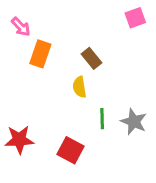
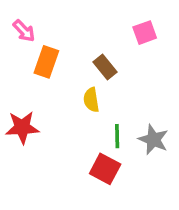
pink square: (135, 18) -> (145, 33), moved
red star: (19, 140) -> (22, 127), moved
red square: (70, 150) -> (105, 169), moved

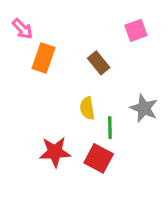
yellow semicircle: (91, 100) -> (87, 108), moved
red star: (22, 127) -> (55, 152), moved
gray star: (153, 140) -> (144, 108), moved

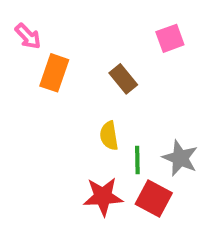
gray star: (144, 108) -> (180, 158), moved
red star: (55, 152) -> (103, 197), moved
red square: (99, 158) -> (154, 199), moved

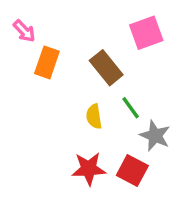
pink square: (170, 38) -> (146, 33), size x1.4
brown rectangle: (123, 79) -> (106, 68), size x1.4
green line: (137, 160) -> (131, 108), moved, turned -35

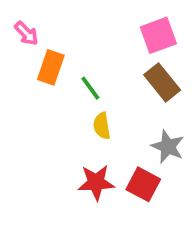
brown rectangle: (106, 68) -> (162, 82), moved
green line: (131, 108) -> (90, 88), moved

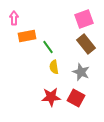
pink arrow: (26, 33) -> (14, 18), turned -136
orange rectangle: (51, 67) -> (27, 36), turned 60
gray star: (168, 147) -> (81, 72), moved

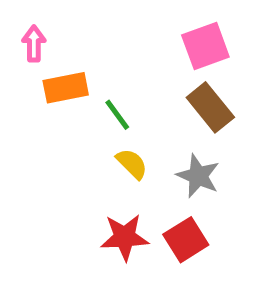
yellow semicircle: (54, 67) -> (132, 164), turned 144
red square: (76, 98) -> (186, 240), turned 30

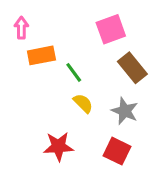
pink square: (205, 46) -> (111, 29), moved
red star: (125, 237) -> (58, 146), moved
red square: (186, 240) -> (117, 151), turned -32

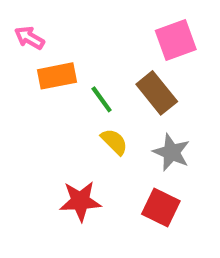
pink arrow: (21, 28) -> (29, 38), turned -60
pink square: (111, 29) -> (176, 40), moved
brown rectangle: (132, 68) -> (157, 93), moved

